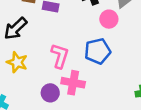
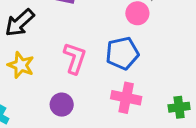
pink cross: (73, 83) -> (126, 98), moved

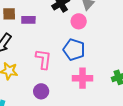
blue pentagon: (122, 53) -> (74, 50), turned -30

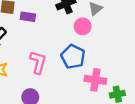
pink cross: (83, 78) -> (95, 80), moved

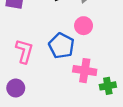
pink circle: (83, 26) -> (84, 26), moved

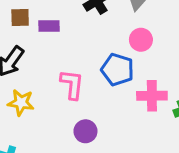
purple circle: (16, 88) -> (85, 131), moved

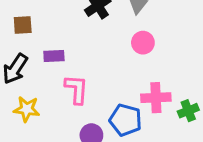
purple rectangle: (49, 26) -> (54, 56), moved
blue pentagon: (117, 70) -> (125, 120), moved

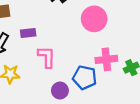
pink circle: (143, 43) -> (94, 19), size x1.5

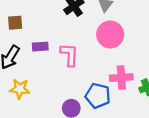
pink L-shape: (47, 57) -> (69, 55), moved

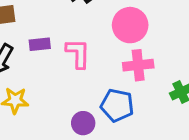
pink cross: (121, 78) -> (138, 65), moved

